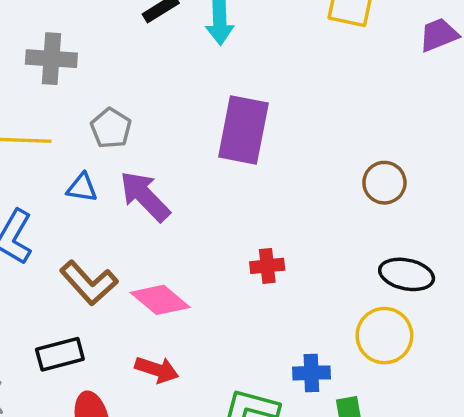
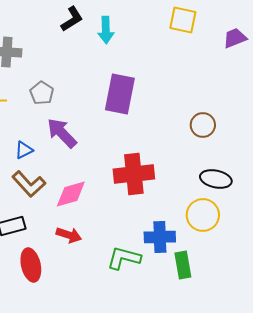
blue triangle: (82, 188) -> (24, 150), moved, turned -36
red cross: (267, 266) -> (134, 174), size x2.0
pink diamond: (160, 300) -> (71, 194), turned -56
blue cross: (311, 373) -> (160, 237), size x1.4

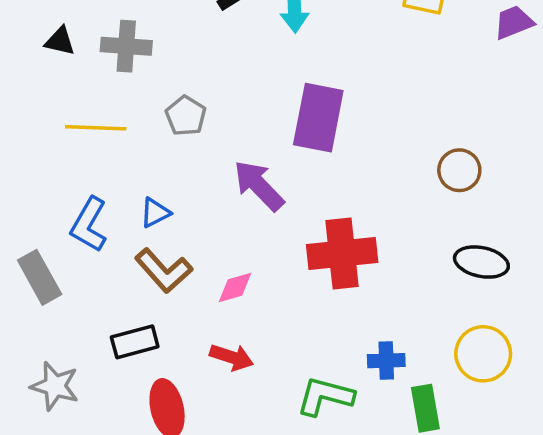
purple arrow: (62, 133) -> (259, 186), moved
pink diamond: (71, 194) -> (235, 288), size x0.7
yellow circle: (203, 215) -> (483, 354), moved
blue cross: (160, 237) -> (386, 361), size x0.7

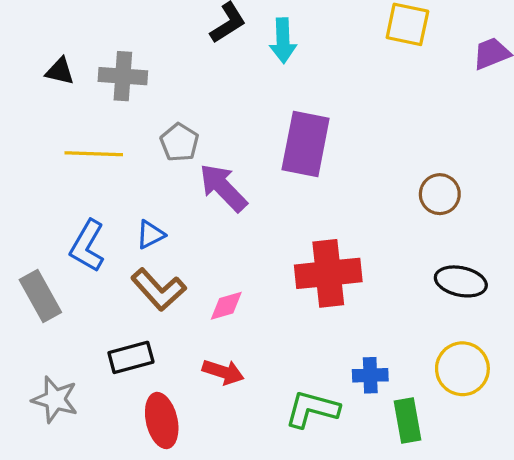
purple arrow: (259, 186) -> (223, 188), moved

